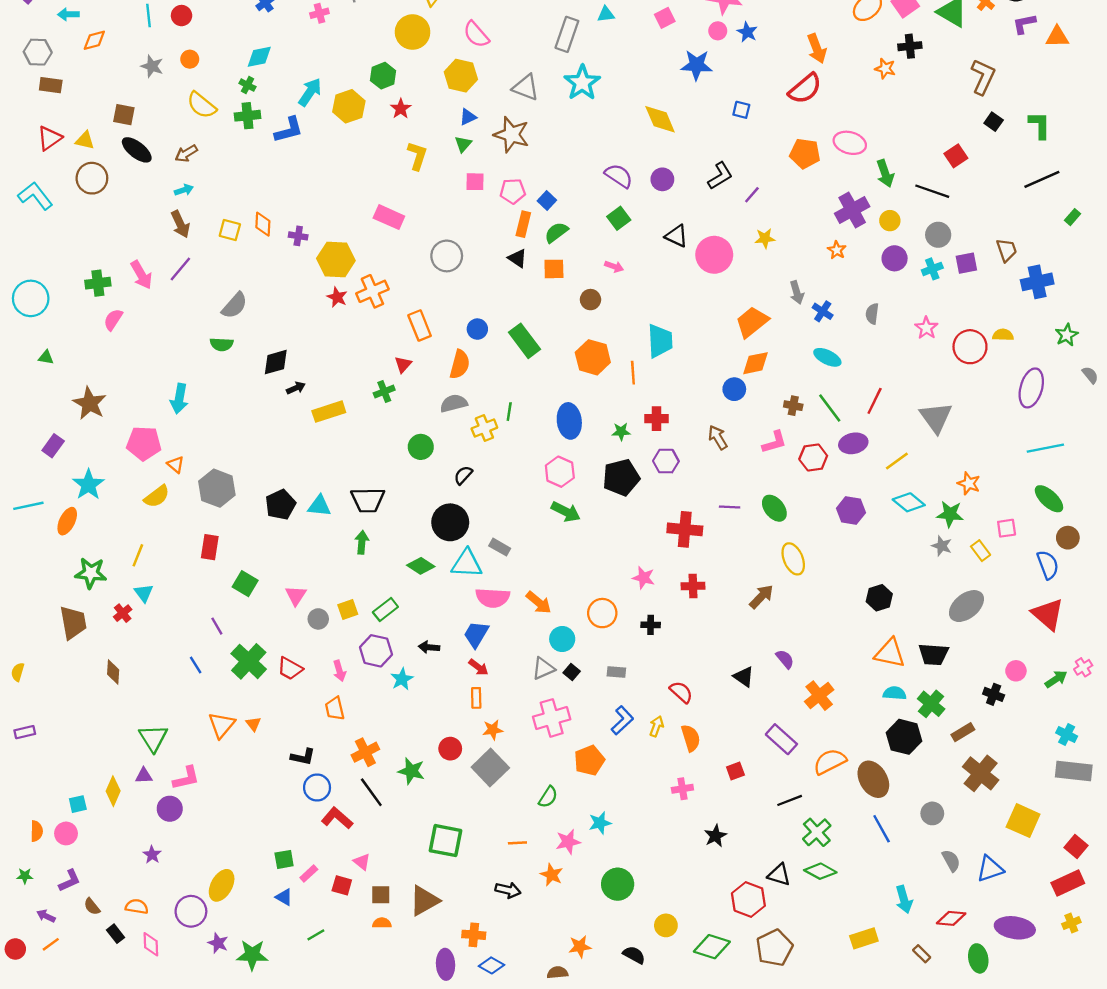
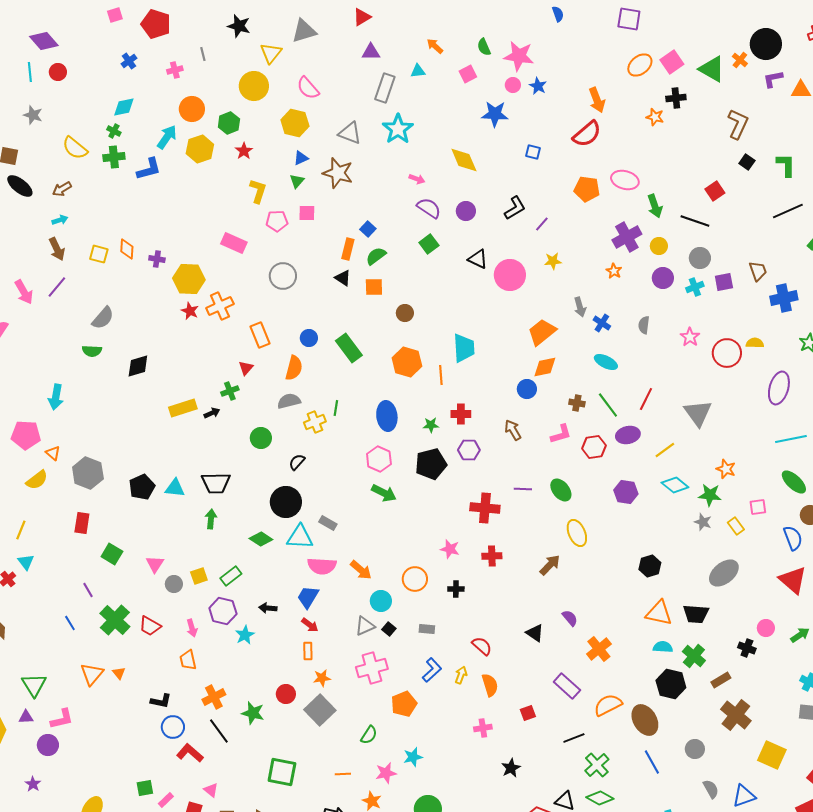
orange circle: (190, 59) -> (192, 109), moved, size x1.6
pink pentagon: (513, 191) -> (277, 221), moved
pink arrow: (614, 267) -> (417, 179), moved
black arrow: (296, 388) -> (212, 413), moved

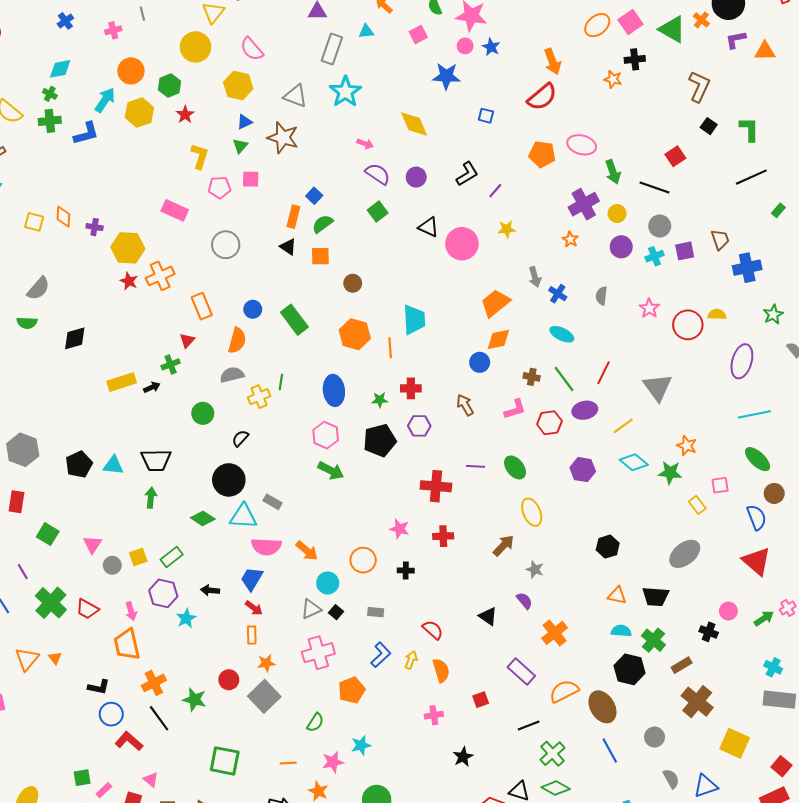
gray star: (703, 522) -> (535, 569), moved
orange triangle: (659, 613) -> (617, 595), size x0.7
orange trapezoid: (188, 660) -> (127, 644), size x1.5

